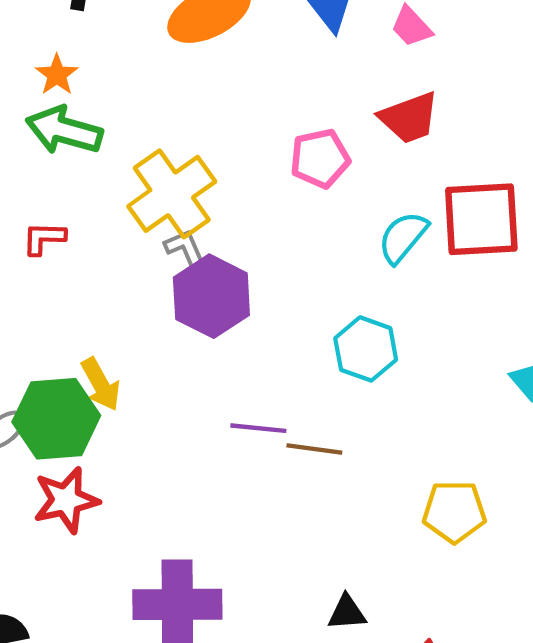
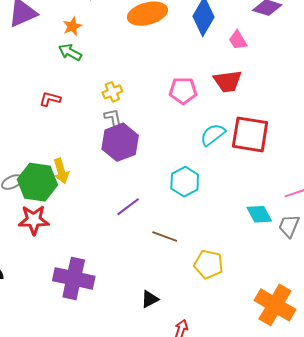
green arrow: (64, 130) -> (70, 52), size x0.7
yellow cross: (172, 194) -> (112, 92), size x0.5
purple line: (258, 428) -> (128, 207), turned -55
brown line: (314, 449) -> (165, 237), moved
black triangle: (347, 612) -> (150, 299), turned -36

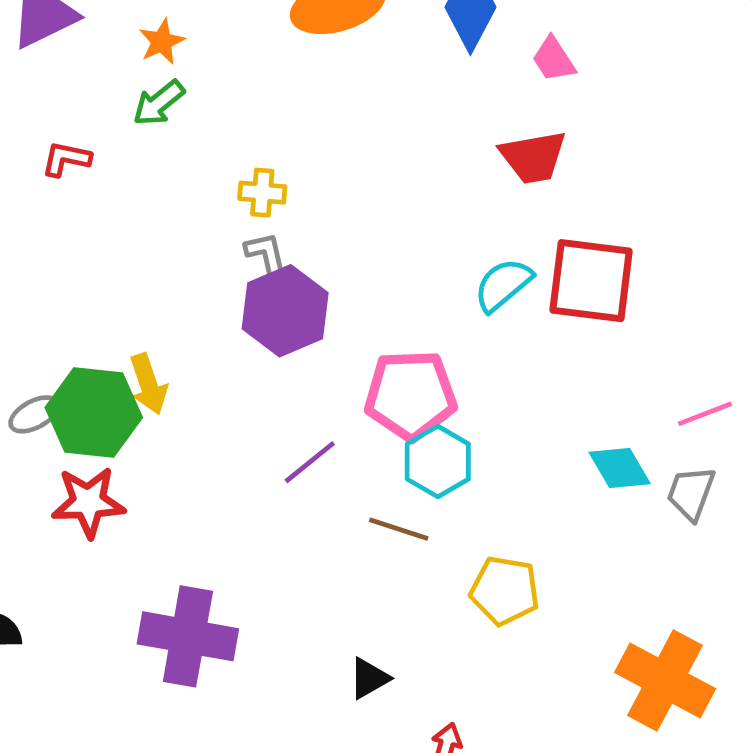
green arrow: (70, 52) -> (159, 103), turned -65
pink pentagon: (183, 91) -> (410, 395), moved, size x1.4
yellow cross: (112, 92) -> (262, 193), turned 30
red L-shape: (50, 99) -> (66, 159), moved
cyan hexagon: (185, 182) -> (438, 462), moved

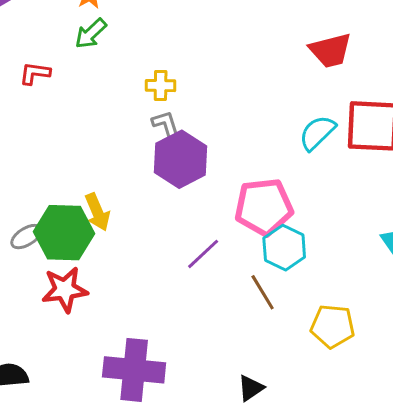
brown line: (399, 529) -> (263, 292), turned 45

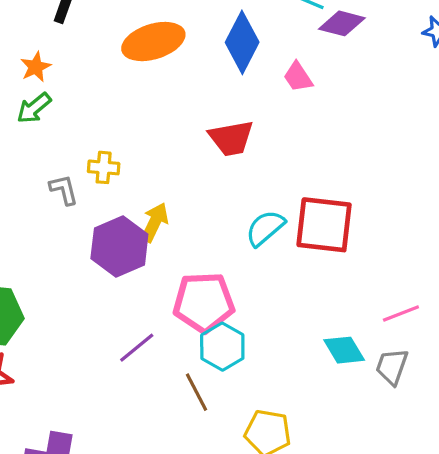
red trapezoid: (330, 50) -> (231, 138), moved
gray L-shape: (166, 125) -> (64, 190), moved
yellow arrow: (97, 212) -> (155, 222), moved, turned -135

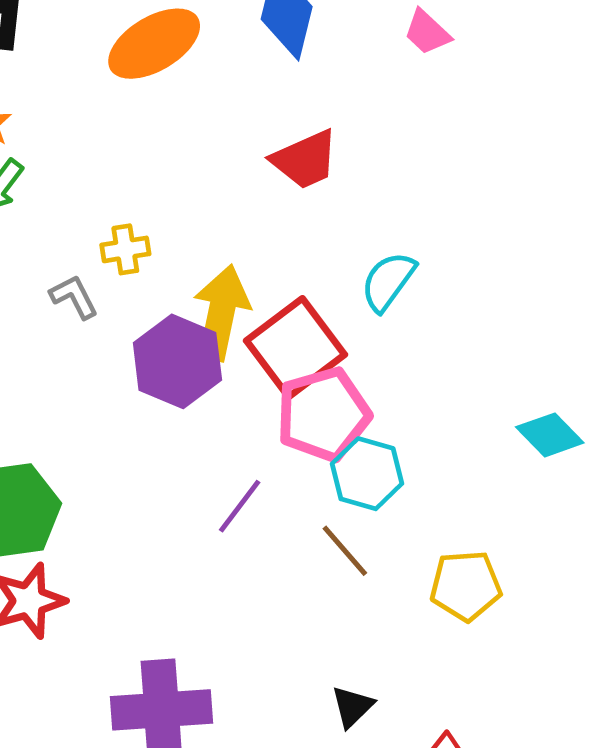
pink trapezoid: (298, 77) -> (427, 32), moved
yellow arrow: (155, 222) -> (221, 313), size x1.5
red square: (324, 225) -> (295, 348), moved, turned -30

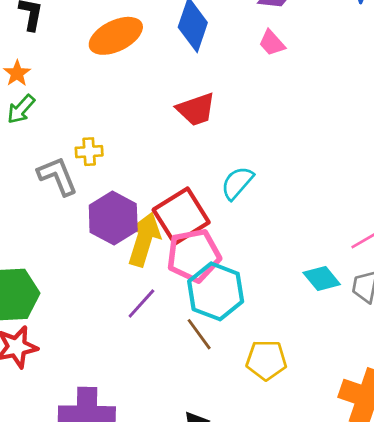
gray L-shape: (74, 297) -> (58, 176), size x1.5
yellow arrow: (221, 313) -> (144, 239), moved
cyan hexagon: (367, 474) -> (216, 291), size x1.4

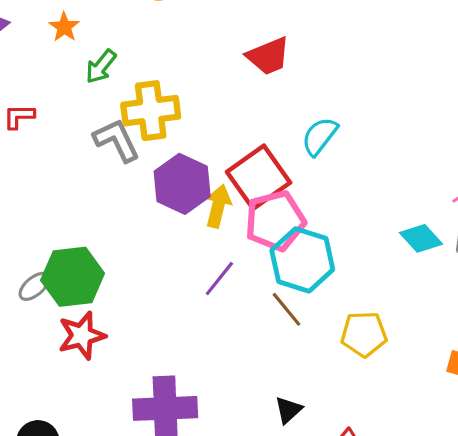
green arrow: (21, 109) -> (101, 67), moved
yellow cross: (89, 152) -> (151, 111), size x1.8
yellow arrow: (144, 239) -> (218, 206), size x0.7

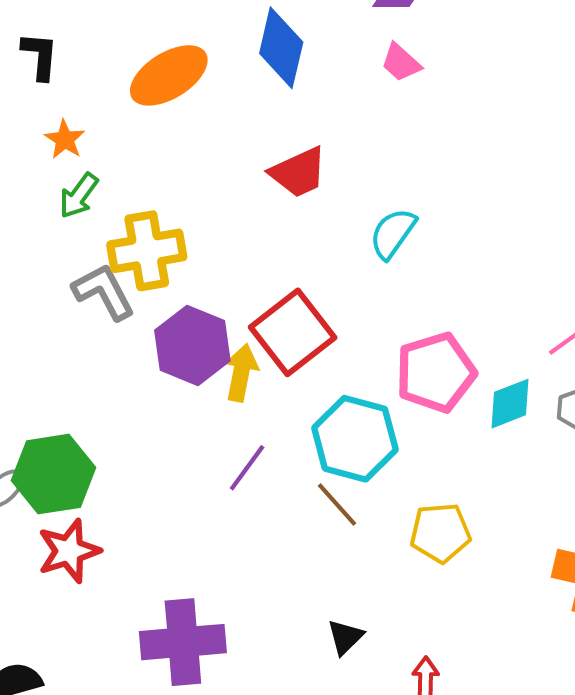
orange star: (64, 27) -> (65, 139), moved
cyan semicircle: (320, 136) -> (393, 233), moved
pink pentagon: (275, 221) -> (436, 372), moved
cyan diamond: (421, 238) -> (510, 404), turned -66

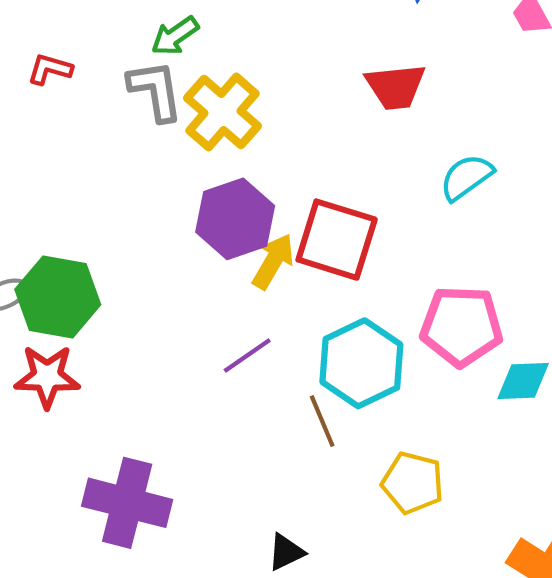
yellow cross: (147, 251) -> (222, 112), turned 32
gray L-shape: (104, 292) -> (155, 90), moved
red square: (293, 332) -> (337, 240), turned 36

